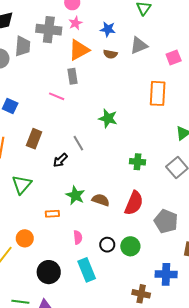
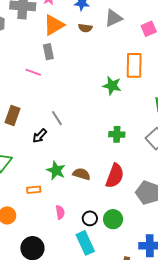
green star: (108, 118) -> (112, 86), moved
cyan rectangle: (87, 270) -> (85, 243), moved

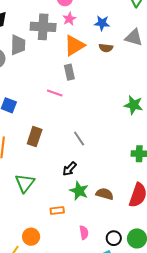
gray triangle: (113, 18) -> (134, 38), turned 42
black arrow: (40, 136) -> (70, 169), moved

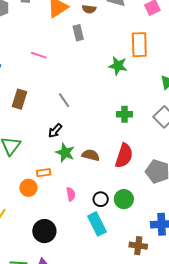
gray rectangle: (69, 72) -> (78, 33), moved
orange circle: (31, 237) -> (28, 188), moved

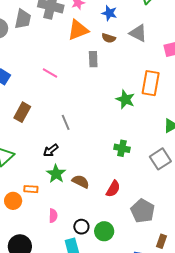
red semicircle: (124, 156) -> (113, 189), size x0.7

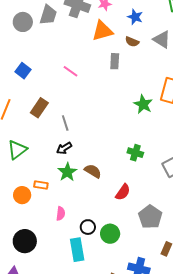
gray line: (66, 122) -> (65, 123), moved
brown semicircle: (81, 181) -> (93, 171), moved

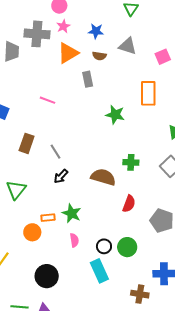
green star: (143, 104) -> (115, 115), moved
brown semicircle: (93, 171) -> (103, 177), moved, size x1.4
green star: (67, 172) -> (72, 213), moved

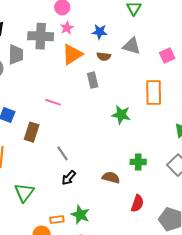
brown rectangle: (27, 143) -> (32, 132), moved
brown semicircle: (103, 177) -> (111, 177), size x0.7

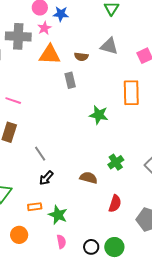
blue star: (100, 32) -> (61, 14), moved
orange triangle: (72, 54) -> (50, 55), turned 35
pink line: (53, 102) -> (13, 101), moved
green cross: (138, 162) -> (116, 162), turned -35
orange rectangle: (57, 220) -> (35, 207), moved

